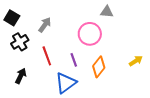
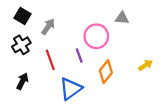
gray triangle: (107, 12) -> (122, 18), moved
black square: (12, 18) -> (22, 16), moved
purple line: (74, 60) -> (79, 56), moved

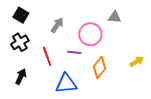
gray arrow: (48, 27) -> (57, 25), moved
purple line: (79, 56) -> (74, 52), turned -64
blue triangle: (71, 89) -> (66, 84), turned 30

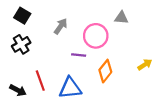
red line: (47, 56) -> (40, 81), moved
black arrow: (21, 77) -> (18, 90), moved, turned 91

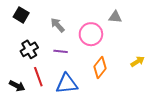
gray arrow: (61, 26) -> (58, 25), turned -77
black cross: (21, 44) -> (29, 49), moved
purple line: (79, 55) -> (61, 51), moved

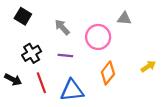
black arrow: (17, 86) -> (13, 79), moved

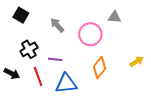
purple line: (65, 56) -> (55, 59), moved

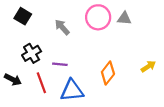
pink circle: (90, 34) -> (98, 17), moved

